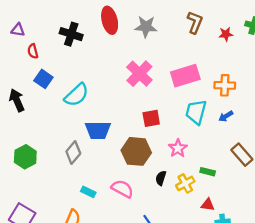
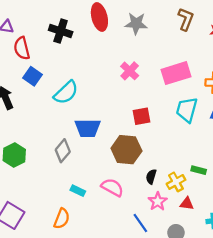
red semicircle: (33, 51) -> (22, 48), size x1.5
pink cross: (139, 74) -> (130, 71), size x0.7
pink star: (178, 148) -> (158, 201), moved
red triangle: (208, 205) -> (187, 204), moved

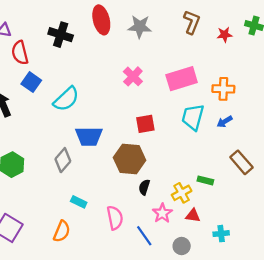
black semicircle: (151, 177) -> (144, 187), moved
pink semicircle: (112, 187) -> (115, 218), moved, turned 50

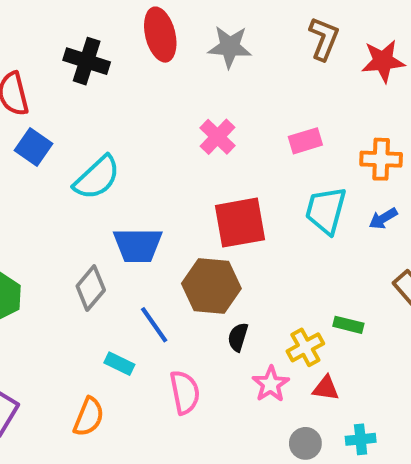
red star: (225, 35) -> (383, 61), size x1.5
pink rectangle: (182, 79) -> (305, 141), size x0.6
red square: (145, 124) -> (240, 223), size x1.5
cyan cross: (221, 234) -> (361, 439), moved
blue line: (144, 236) -> (154, 325), moved

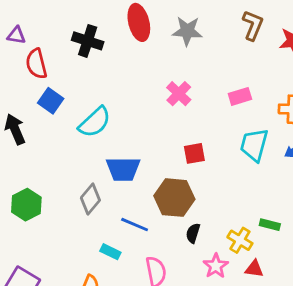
red square: (240, 223) -> (194, 153), size x0.6
blue line: (154, 325) -> (135, 225), turned -32
yellow cross: (305, 347) -> (240, 240), turned -30

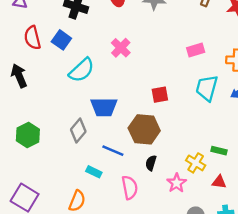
red semicircle: (36, 64) -> (32, 38), moved
pink cross: (179, 94) -> (121, 48), moved
blue square: (51, 101) -> (61, 40), moved
black semicircle: (193, 233) -> (151, 163), moved
red triangle: (254, 269) -> (219, 182), moved

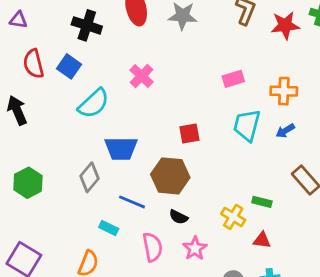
black semicircle: (151, 163) -> (178, 217), turned -80
pink star: (177, 183) -> (195, 248), moved

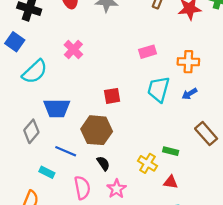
black semicircle: (178, 217) -> (103, 163), turned -152

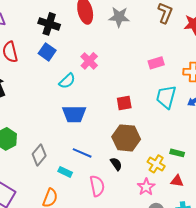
blue square: (15, 42) -> (47, 52), moved
cyan semicircle: (35, 72) -> (67, 81), moved, size x0.7
brown hexagon: (97, 130) -> (126, 138), moved
gray diamond: (31, 131) -> (39, 155), moved
pink star: (117, 189) -> (146, 187), moved

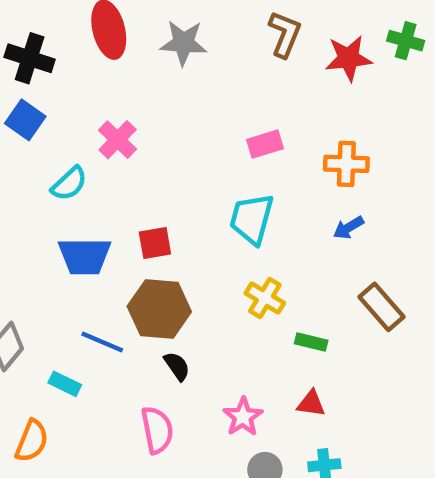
cyan trapezoid: (166, 97) -> (252, 219), moved
red square: (124, 103) -> (155, 243), moved
brown hexagon: (126, 138) -> (159, 309), moved
yellow cross: (156, 164) -> (265, 298), moved
pink semicircle: (97, 186) -> (157, 430), moved

